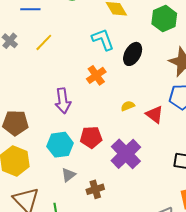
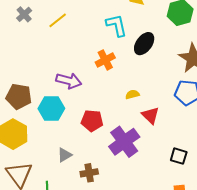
purple arrow: (63, 101) -> (69, 81), turned -75
red triangle: (155, 114) -> (150, 115), moved
cyan hexagon: (60, 145) -> (51, 108), moved

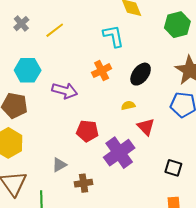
black ellipse: (144, 44) -> (141, 74), moved
cyan hexagon: (51, 108) -> (28, 70), moved

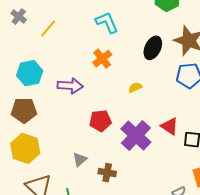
gray cross: (21, 24) -> (19, 17), moved
black ellipse: (141, 74) -> (153, 48), moved
red triangle: (146, 127) -> (170, 126), moved
brown cross: (84, 183) -> (107, 173), turned 30

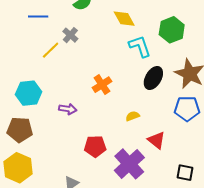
gray cross: (19, 17) -> (70, 35), moved
cyan L-shape: (107, 22) -> (140, 46), moved
purple arrow: (70, 86) -> (68, 109), size x0.7
red triangle: (170, 126) -> (156, 140), moved

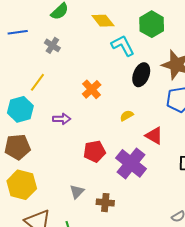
yellow line: (51, 50) -> (37, 82), moved

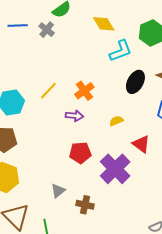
gray cross: (52, 45) -> (47, 30), moved
cyan L-shape: (123, 46) -> (121, 51), turned 90
yellow line: (37, 82) -> (48, 91), moved
purple arrow: (62, 119) -> (74, 116), moved

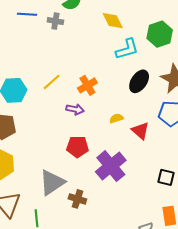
gray cross: (47, 30) -> (55, 21), turned -35
red triangle: (141, 144) -> (140, 131), moved
gray triangle: (58, 191) -> (52, 182), size x1.8

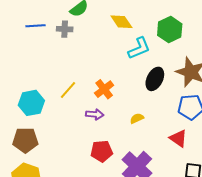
red triangle: (140, 131) -> (178, 138), moved

